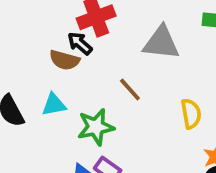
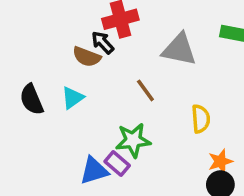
cyan triangle: (54, 105) -> (73, 98), turned -30
green star: (96, 127) -> (133, 140), moved

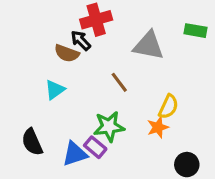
black semicircle: (32, 100) -> (32, 142), moved
yellow semicircle: (201, 119) -> (168, 107), turned 30
orange star: (220, 161) -> (158, 127), moved

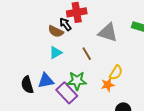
cyan triangle: (55, 90) -> (56, 52), moved
purple rectangle: (95, 147) -> (67, 93), size x1.5
blue triangle: (75, 154) -> (46, 81), moved

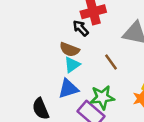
brown semicircle: (56, 31) -> (69, 50), moved
blue triangle: (46, 81) -> (68, 89), moved

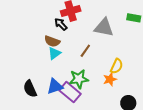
brown line: (111, 62) -> (85, 51), turned 72
blue triangle: (68, 89) -> (55, 86), moved

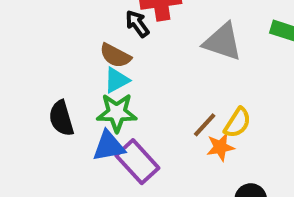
brown line: (85, 51) -> (205, 125), moved
green star: (79, 79) -> (117, 113), moved
black semicircle: (30, 89) -> (61, 118), moved

